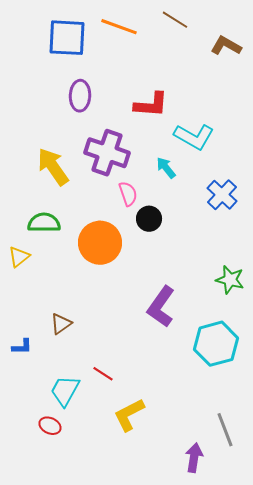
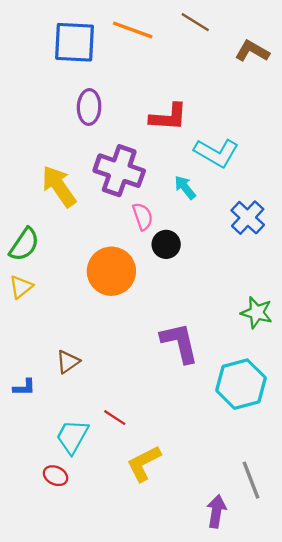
green semicircle: (44, 223) -> (24, 244), moved, turned 124
purple L-shape: (161, 307) -> (180, 343), turned 132

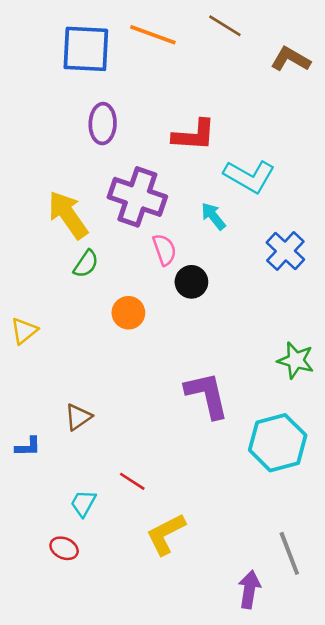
green semicircle: (24, 244) -> (86, 264), moved, size x0.7
orange circle: (111, 271) -> (128, 313), size x0.6
cyan trapezoid: (72, 437) -> (83, 503), size x0.7

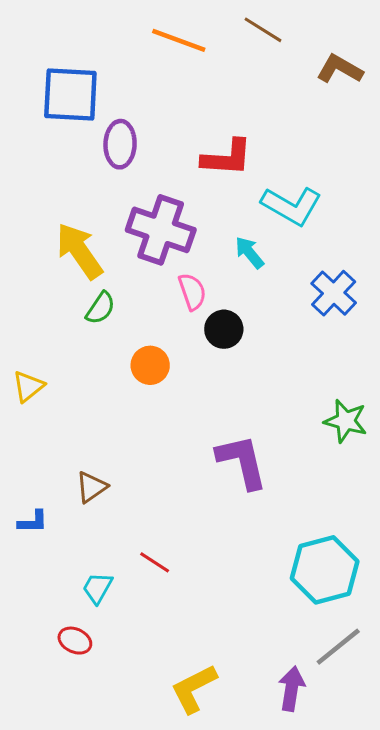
blue square: (86, 49) -> (70, 95), moved
cyan hexagon: (278, 443) -> (325, 570), moved
yellow L-shape: (166, 534) -> (194, 689), moved
gray line: (289, 553) -> (338, 647), turned 72

